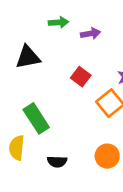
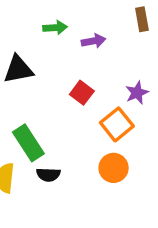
orange circle: (107, 156) -> (114, 168), moved
black semicircle: (57, 162) -> (48, 175), moved

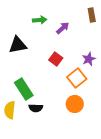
purple arrow: (93, 41) -> (63, 28), turned -32

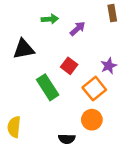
green rectangle: (24, 89) -> (48, 87), moved
black semicircle: (36, 108) -> (67, 139), moved

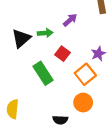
green arrow: (50, 19) -> (45, 33), moved
black triangle: (24, 49) -> (21, 38), turned -30

